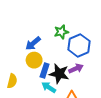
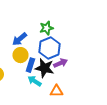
blue hexagon: (79, 45) -> (49, 48), moved

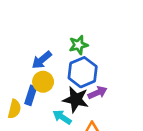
blue rectangle: (30, 65) -> (31, 95), moved

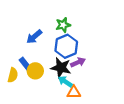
yellow circle: (43, 82) -> (35, 71), moved
blue rectangle: (31, 95) -> (26, 64), turned -56
cyan arrow: (62, 117) -> (65, 82), moved

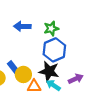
blue arrow: (34, 37) -> (22, 26), moved, turned 42
purple arrow: (78, 62) -> (76, 79), moved
orange triangle: (74, 92) -> (34, 86), moved

